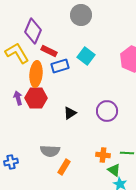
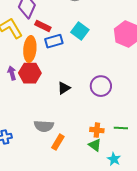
green triangle: (114, 170) -> (95, 145), moved

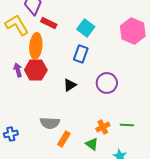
blue rectangle: (54, 41) -> (81, 54), moved, turned -54
orange cross: (97, 130) -> (103, 127), turned -32
green triangle: (95, 145) -> (92, 144), moved

